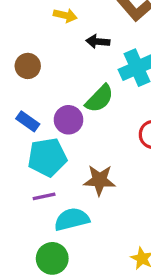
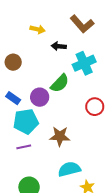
cyan semicircle: (72, 219) -> (69, 169), moved

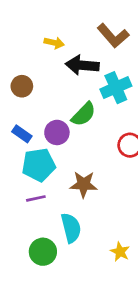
black arrow: (59, 46) -> (82, 65), size x1.6
cyan semicircle: (69, 169) -> (71, 228), moved, turned 90

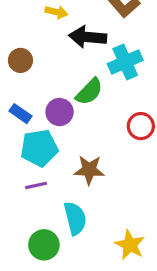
yellow star: (120, 252) -> (130, 245), size x1.4

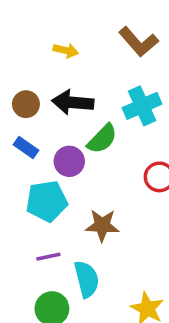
black arrow: (88, 37) -> (73, 102), moved
blue rectangle: (20, 114) -> (26, 147), moved
purple line: (36, 185) -> (48, 257), moved

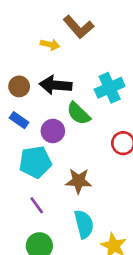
brown L-shape: (139, 42) -> (79, 27), moved
green semicircle: (102, 139) -> (79, 113), turned 90
purple line: (48, 257) -> (37, 205), turned 66
cyan semicircle: (87, 279) -> (84, 224), moved

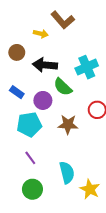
brown circle: (19, 86) -> (17, 52), moved
brown star: (79, 181) -> (68, 124), moved

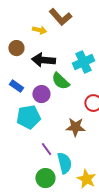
brown star: (68, 124) -> (75, 127), moved
purple line: (30, 158) -> (46, 149), moved
green circle: (32, 189) -> (45, 178), moved

